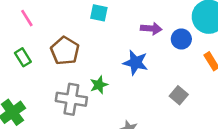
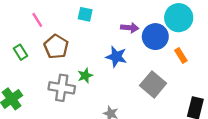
pink line: (27, 18) -> (37, 20), moved
blue circle: (181, 39) -> (155, 37), size x1.5
gray square: (179, 95) -> (153, 84), size x1.6

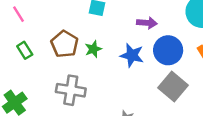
pink line: (37, 20) -> (18, 14), moved
blue circle: (155, 37) -> (168, 50), moved
green star: (85, 76) -> (93, 49), moved

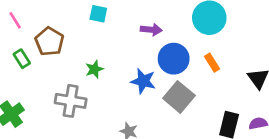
brown pentagon: (65, 44) -> (49, 41), moved
green star: (93, 49) -> (94, 69), moved
blue star: (132, 55) -> (143, 81), moved

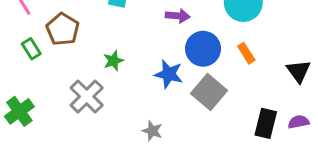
gray cross: (71, 101) -> (87, 96), turned 36

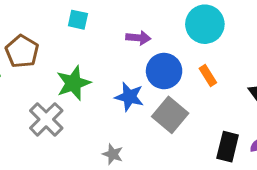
green star: (113, 61) -> (73, 83), size x1.6

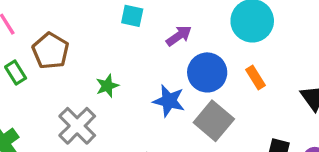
cyan square: (78, 20) -> (132, 16), moved
purple arrow: (138, 38) -> (179, 36), turned -40
green star: (73, 83) -> (107, 86), size x0.6

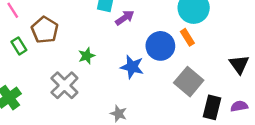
purple arrow: (179, 36) -> (125, 18), moved
orange rectangle: (256, 77) -> (187, 37), moved
gray square: (214, 121) -> (189, 82), moved

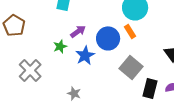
purple arrow: (125, 18) -> (78, 31), moved
green star: (87, 56) -> (60, 46), moved
blue star: (132, 67) -> (85, 55), turned 30

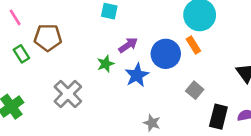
brown pentagon: (14, 25) -> (48, 38), turned -30
gray square: (131, 67) -> (195, 90), size x0.6
gray star: (74, 93) -> (152, 123), moved

